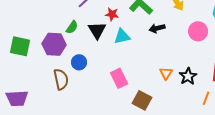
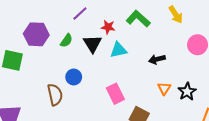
black arrow: (157, 28) -> (157, 59), moved
purple hexagon: (54, 44) -> (36, 34), moved

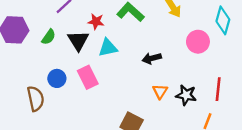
black star: (187, 92) -> (186, 95), turned -30
pink rectangle: (115, 94) -> (88, 77), moved

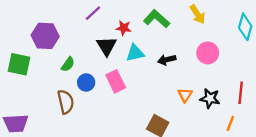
green semicircle: (49, 37) -> (68, 64), moved
pink circle: (198, 42) -> (208, 53), moved
black arrow: (152, 58) -> (167, 60), moved

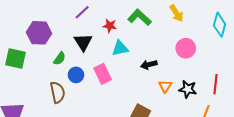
black triangle: (107, 46) -> (83, 42), moved
black arrow: (167, 60) -> (149, 65), moved

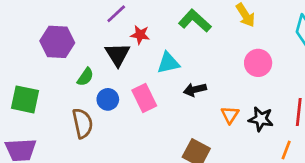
red star: (110, 26) -> (140, 35), moved
green square: (15, 58) -> (25, 99), moved
black arrow: (149, 65) -> (195, 90), moved

